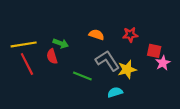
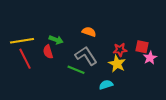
red star: (130, 35) -> (120, 50), moved
gray L-shape: (107, 61) -> (86, 56), moved
yellow star: (127, 69) -> (117, 64), turned -30

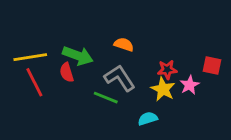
green arrow: (56, 40) -> (78, 56), size x1.5
red square: (142, 47) -> (212, 65), moved
pink star: (150, 58) -> (190, 85), moved

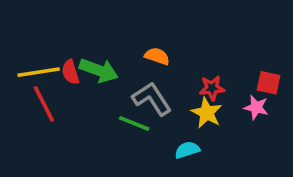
red semicircle: (67, 72) -> (70, 72), moved
pink star: (190, 85) -> (256, 107), moved, turned -30

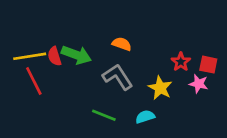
red star: (212, 88) -> (181, 62), moved, turned -30
green line: (134, 123) -> (104, 115), moved

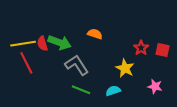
gray L-shape: (118, 77) -> (77, 65), moved
pink star: (199, 84) -> (155, 86), moved

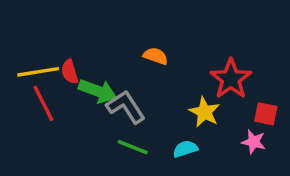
green arrow: (60, 43) -> (98, 91), moved
red star: (141, 48) -> (231, 79), size x1.6
red square: (162, 50) -> (266, 114), moved

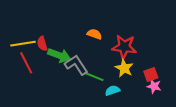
red star: (231, 79) -> (124, 47), moved, turned -30
red square: (266, 114) -> (151, 75), moved, turned -32
green line: (133, 147) -> (94, 77), moved

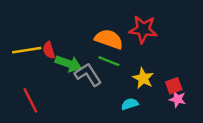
orange semicircle: (94, 34) -> (109, 39), size x1.6
red star: (124, 47) -> (143, 29), moved
red line: (26, 63) -> (30, 100), moved
green line: (94, 77) -> (109, 61), moved

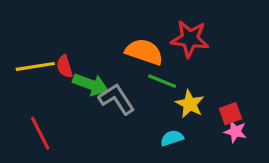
green line: (109, 61) -> (162, 81), moved

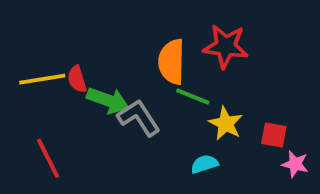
orange semicircle: (144, 52) -> (172, 62), turned -108
red square: (230, 114) -> (274, 135), turned 30
pink star: (235, 132) -> (295, 164), moved

